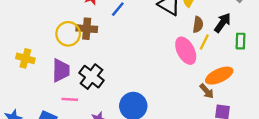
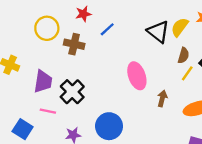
yellow circle: (68, 34) -> (47, 28), moved
pink ellipse: (186, 51) -> (137, 76), moved
brown arrow: (207, 91) -> (162, 98), moved, turned -133

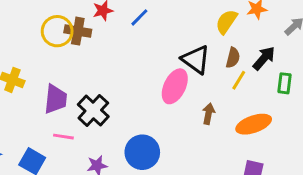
blue line: (107, 29) -> (139, 17), moved
black triangle: (158, 32) -> (196, 60), moved
brown cross: (74, 44) -> (78, 31), moved
pink ellipse: (137, 76) -> (175, 86), turned 48

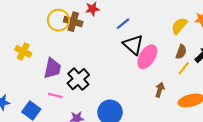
blue line: (139, 17) -> (123, 24), moved
black triangle: (196, 60) -> (133, 45), moved
pink ellipse: (175, 86) -> (147, 57), moved

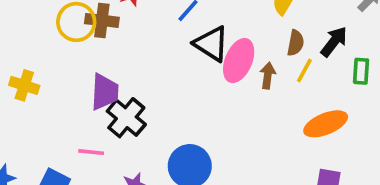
purple trapezoid: (52, 68) -> (105, 92), moved
brown arrow: (160, 90) -> (268, 76), moved

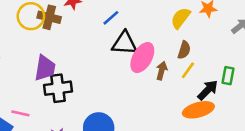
black arrow: (334, 42) -> (208, 90), moved
black triangle: (211, 44) -> (125, 43), turned -36
black cross: (126, 118) -> (58, 88), turned 36
pink line: (91, 152) -> (20, 113), moved

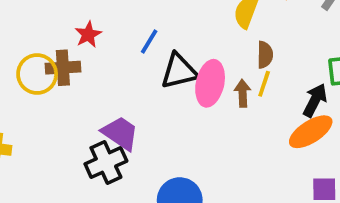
purple trapezoid: (45, 68) -> (120, 133), moved, turned -48
yellow line: (188, 70) -> (264, 84), moved

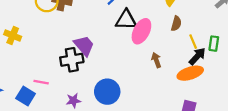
yellow line: (264, 84) -> (193, 42), moved, turned -56
brown arrow: (243, 93) -> (156, 60), moved, turned -32

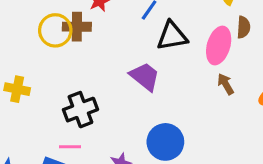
pink ellipse: (141, 31) -> (219, 45), moved
purple trapezoid: (84, 46) -> (145, 76), moved
black cross: (72, 60) -> (80, 110), moved

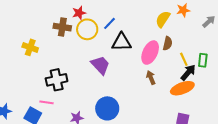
yellow circle: (55, 30) -> (87, 29), moved
yellow cross: (17, 89) -> (30, 47), moved

